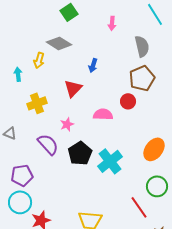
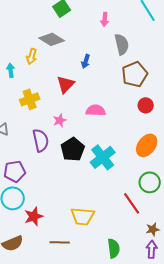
gray semicircle: (142, 46) -> (122, 44), moved
red circle: (128, 101) -> (146, 105), moved
purple semicircle: (48, 144) -> (41, 140), turned 30

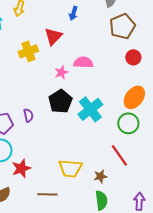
yellow cross: (30, 99) -> (28, 51), moved
pink star: (60, 120) -> (61, 72), moved
purple semicircle: (41, 140) -> (28, 115), moved, size x0.6
green circle: (150, 182) -> (128, 123), moved
brown star: (153, 229) -> (100, 176), moved

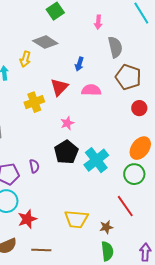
brown pentagon: (122, 26) -> (128, 77), turned -30
pink semicircle: (83, 62) -> (91, 90), moved
brown line: (47, 194) -> (41, 250), moved

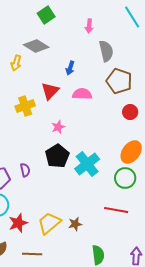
red line: (125, 206) -> (116, 210), turned -45
yellow trapezoid: (76, 219) -> (49, 223), moved, turned 135
brown star: (106, 227) -> (75, 224), moved

